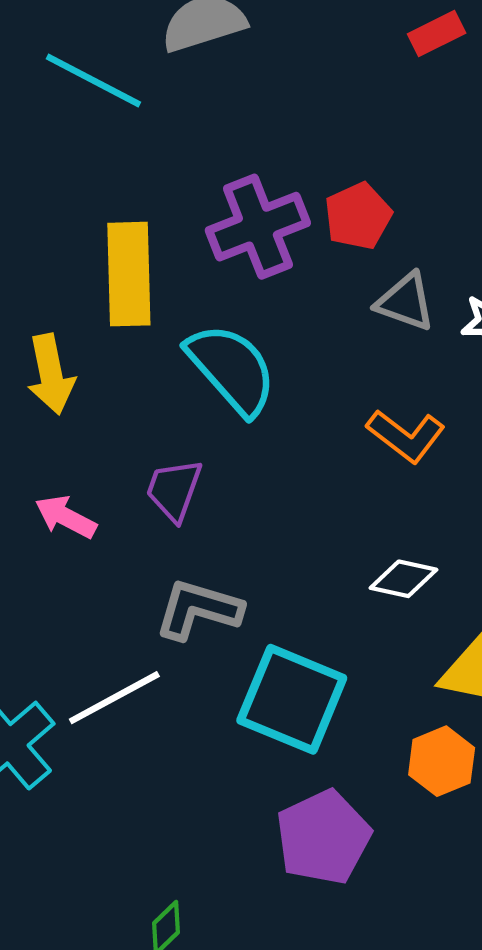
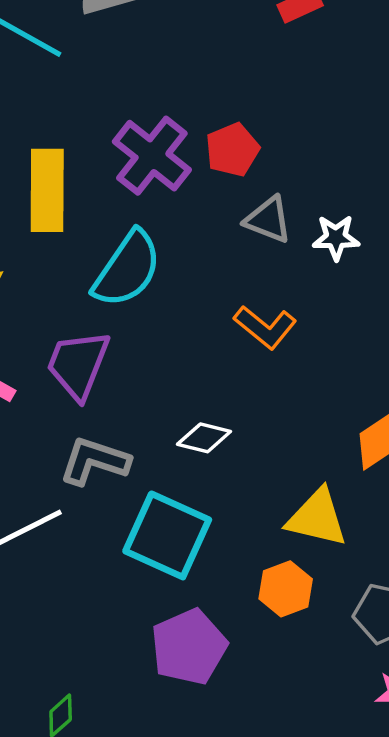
purple cross: (258, 227) -> (152, 156), turned -32
cyan semicircle: (232, 369) -> (127, 269), turned 74
purple trapezoid: (174, 490) -> (78, 365), size x1.4
white diamond: (404, 579) -> (204, 438), moved

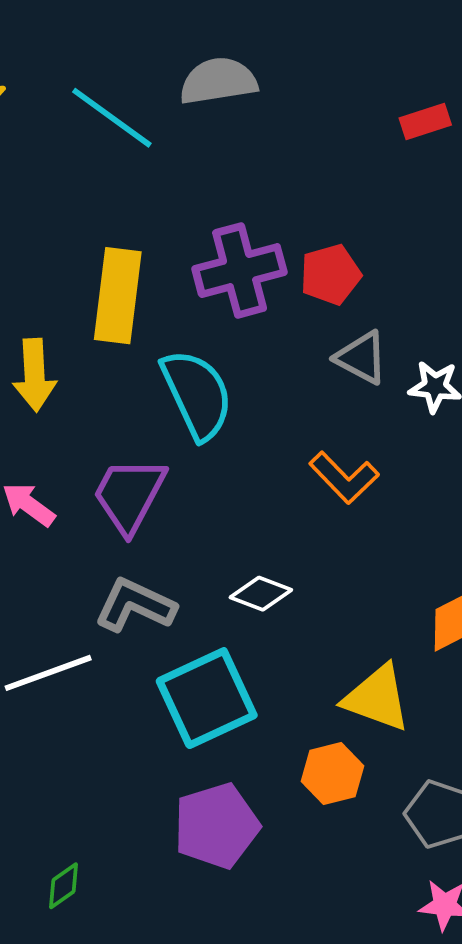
purple cross: (152, 156) -> (240, 271), turned 30
cyan semicircle: (127, 269) -> (197, 394), turned -66
cyan square: (167, 535) -> (207, 698), turned 34

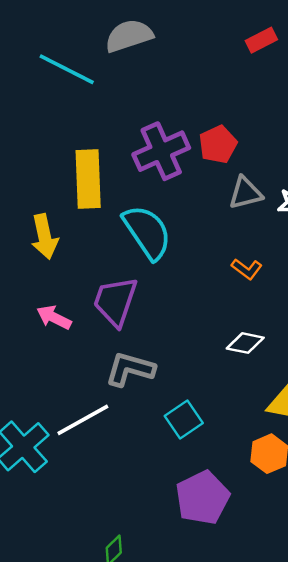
gray triangle: (361, 358) -> (245, 193), turned -33
orange L-shape: (344, 478) -> (247, 269), size x0.7
white diamond: (261, 594) -> (245, 343), moved
cyan square: (207, 698) -> (184, 420), size x0.6

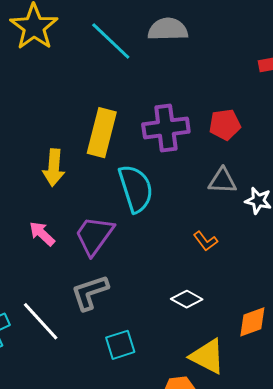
red pentagon: (218, 144) -> (225, 125), moved
gray L-shape: (130, 369) -> (90, 292), turned -51
white line: (83, 420) -> (41, 321), turned 60

